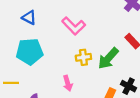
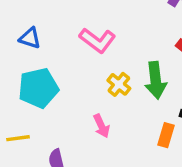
yellow cross: (83, 57) -> (119, 84), turned -35
green arrow: (108, 58) -> (156, 80), turned -40

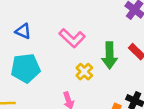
green arrow: (156, 80) -> (109, 55), moved

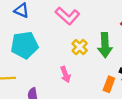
green arrow: (109, 55) -> (105, 45), moved

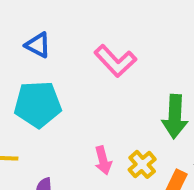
yellow cross: (80, 47) -> (142, 164), moved

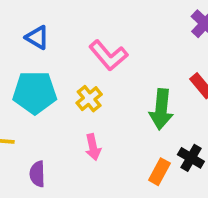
yellow cross: (142, 164) -> (89, 99), moved

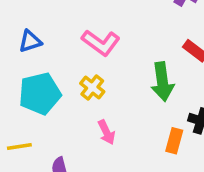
blue triangle: (37, 37) -> (30, 41), turned -35

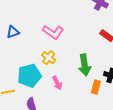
green arrow: (162, 82) -> (85, 65), moved
cyan pentagon: (40, 94) -> (29, 76), moved

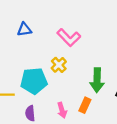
pink arrow: (57, 83) -> (62, 110), moved
orange rectangle: (96, 87) -> (85, 105), moved

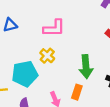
pink L-shape: (69, 37) -> (54, 28), turned -40

